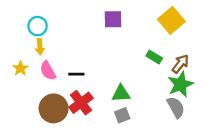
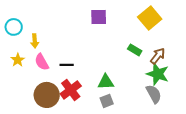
cyan circle: (38, 26) -> (14, 27), moved
green star: (180, 84) -> (158, 74), turned -30

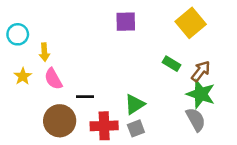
black line: (67, 65) -> (85, 97), moved
green triangle: (106, 82) -> (135, 104), turned -30
red cross: (71, 90) -> (104, 126), moved, turned 35

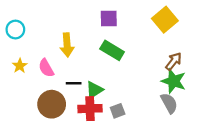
yellow arrow: (44, 52) -> (67, 45), moved, size x1.5
green rectangle: (172, 64) -> (112, 50), moved, size x1.5
green triangle: (135, 104) -> (94, 90), moved

